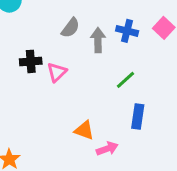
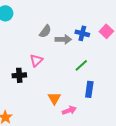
gray arrow: (98, 40) -> (63, 39), turned 91
black cross: (31, 61) -> (19, 75), moved
orange triangle: (84, 130) -> (54, 98), turned 40

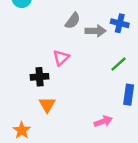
orange triangle: (54, 98) -> (47, 105), moved

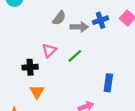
blue cross: (120, 23) -> (101, 20), turned -32
green line: (118, 64) -> (75, 56), moved

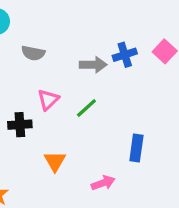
gray semicircle: (59, 18) -> (33, 53), moved, turned 64
orange triangle: (37, 92) -> (55, 161), moved

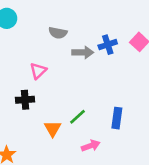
gray semicircle: (33, 53) -> (58, 33), moved
pink triangle: (48, 100) -> (38, 71), moved
green line: (86, 108) -> (78, 117), moved

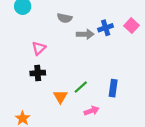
pink triangle: (38, 71) -> (39, 48), moved

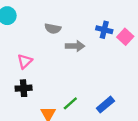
blue cross: (106, 28) -> (104, 30), moved, turned 32
blue rectangle: (113, 88) -> (105, 105), turned 42

